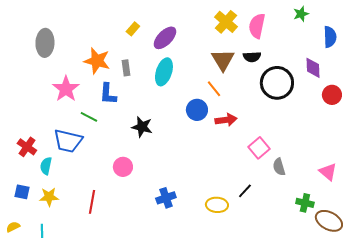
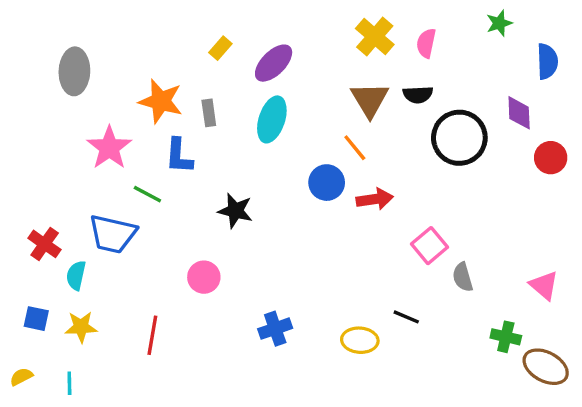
pink semicircle: (257, 26) -> (426, 43), size x0.7
black line: (245, 191) -> (406, 317), turned 70

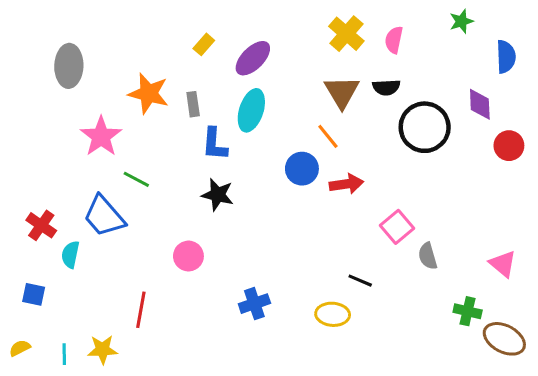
blue L-shape: (179, 156) -> (215, 144), moved
blue trapezoid: (113, 234) -> (104, 216), turned 36
black line: (406, 317) -> (360, 281), moved
yellow star: (81, 327) -> (103, 350), moved

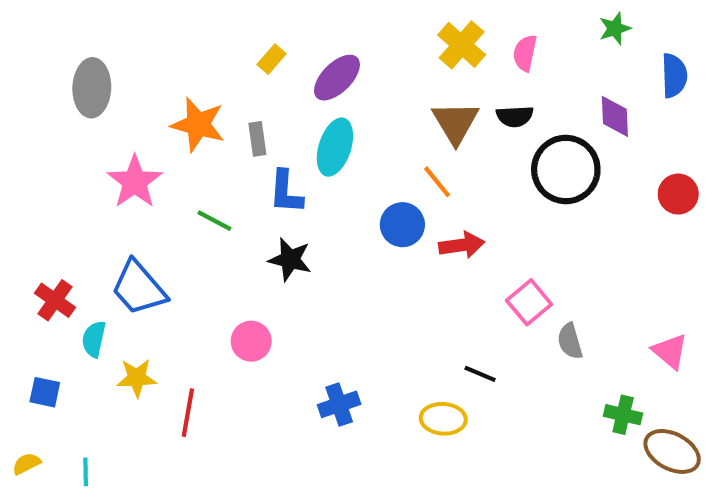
purple diamond: (480, 104) -> (615, 116), moved
green line: (136, 179) -> (214, 221), moved
yellow star: (103, 350) -> (137, 378), moved

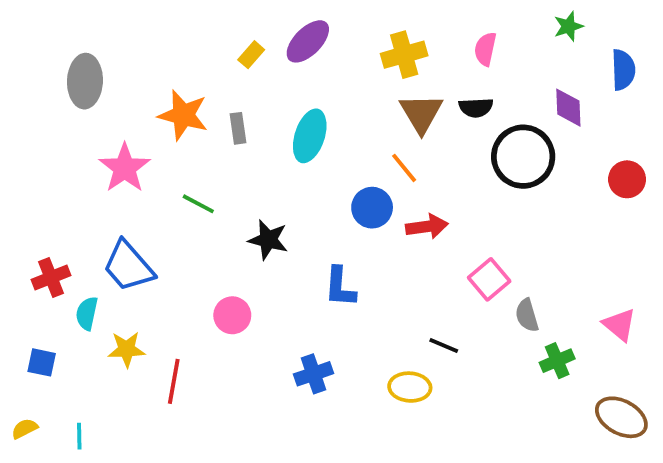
yellow cross: (462, 45) -> (404, 55), moved, turned 33
purple ellipse: (337, 78) -> (308, 41), moved
blue L-shape: (286, 192) -> (340, 287), moved
red cross: (55, 300) -> (51, 278), turned 33
green cross: (623, 415) -> (557, 361), moved, turned -36

